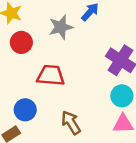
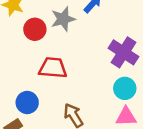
red circle: (21, 42) -> (35, 29), moved

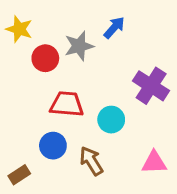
cyan circle: (125, 88) -> (111, 120), moved
blue circle: (27, 102) -> (53, 146), moved

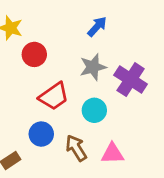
gray star: (79, 46) -> (93, 67), moved
red trapezoid: (67, 104) -> (54, 96), turned 140
pink triangle: (154, 162) -> (112, 154), moved

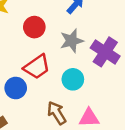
red circle: (34, 54) -> (34, 27), moved
blue circle: (41, 134) -> (16, 88), moved

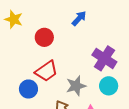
gray star: (72, 41) -> (76, 86), moved
cyan circle: (73, 79) -> (109, 86), moved

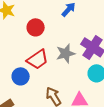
gray star: (76, 86) -> (66, 53), moved

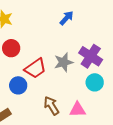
red circle: (36, 27) -> (11, 48), moved

